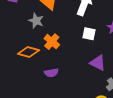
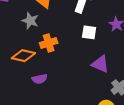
orange cross: (52, 42) -> (49, 43), turned 35
purple semicircle: (51, 73) -> (40, 79), moved

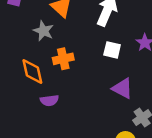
orange diamond: (23, 56) -> (32, 72), turned 60

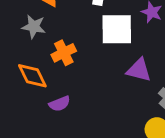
white square: (112, 50) -> (117, 29), size x1.6

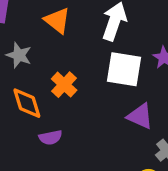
gray star: (34, 27) -> (19, 55), moved
orange cross: (64, 53) -> (64, 85), turned -30

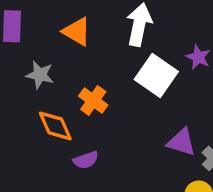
white square: (124, 69) -> (156, 75), turned 33
purple triangle: (140, 116) -> (182, 142), moved

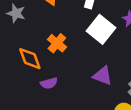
gray star: (40, 75) -> (16, 13), moved
purple triangle: (182, 142) -> (103, 76), moved

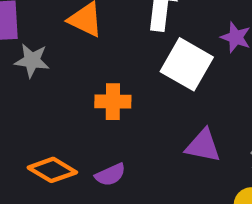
orange cross: (57, 43) -> (113, 102), turned -30
orange diamond: (30, 59) -> (52, 170), moved, turned -30

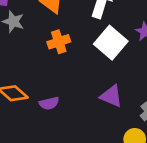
orange cross: (113, 102) -> (59, 42), moved, turned -30

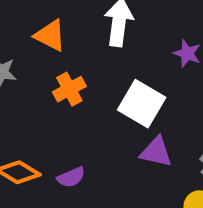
white square: (111, 43) -> (142, 104), moved

